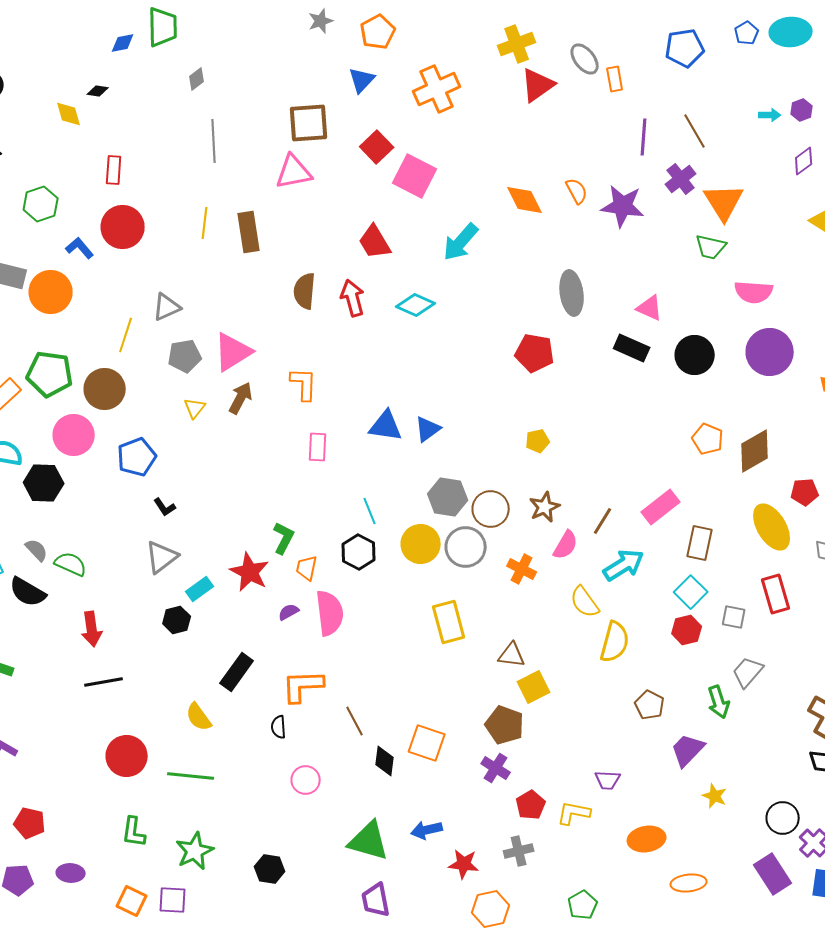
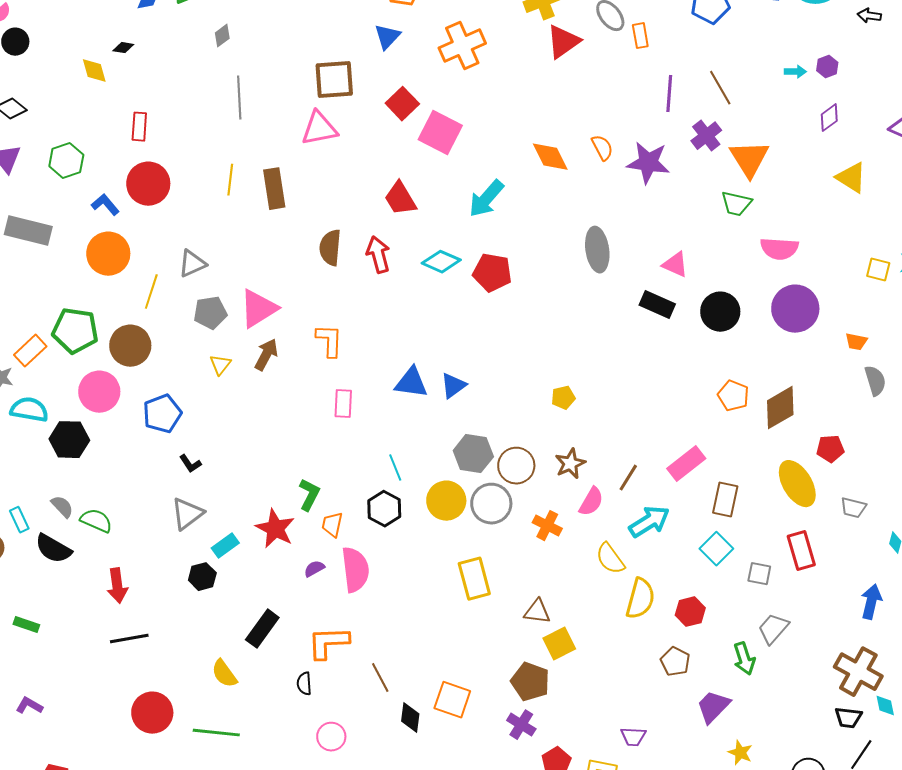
orange circle: (51, 292) -> (108, 254), moved
red pentagon: (535, 353) -> (492, 273), moved
red hexagon: (687, 630) -> (690, 612), moved

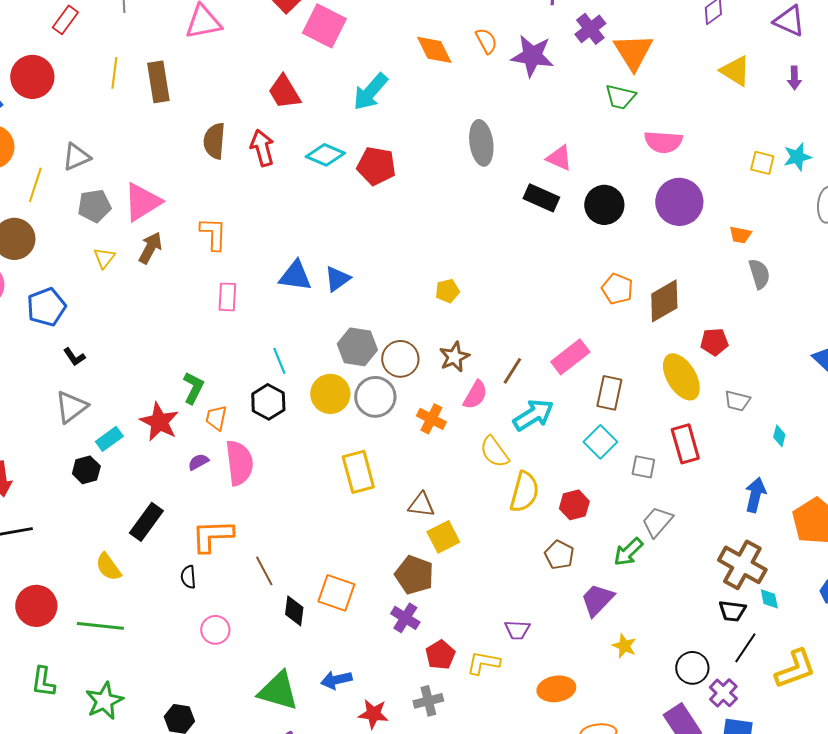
red rectangle: (139, 127) -> (65, 20), moved, turned 32
green arrow: (744, 659) -> (628, 552), turned 64

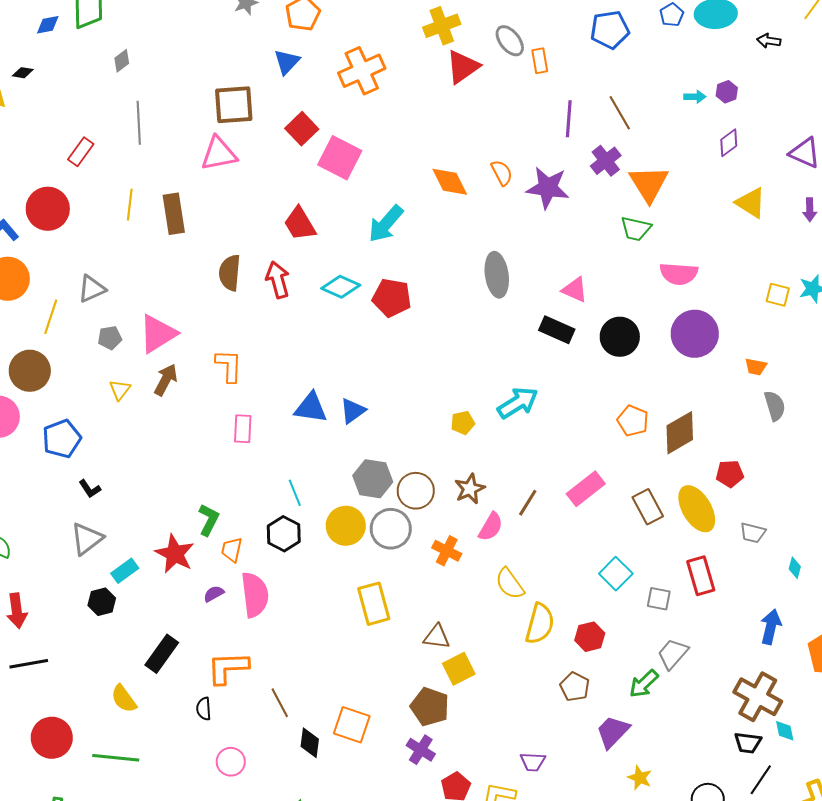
gray pentagon: (94, 206) -> (110, 338), size x0.7
brown rectangle: (609, 393) -> (648, 507), moved, turned -40
cyan arrow: (533, 415) -> (518, 403), moved

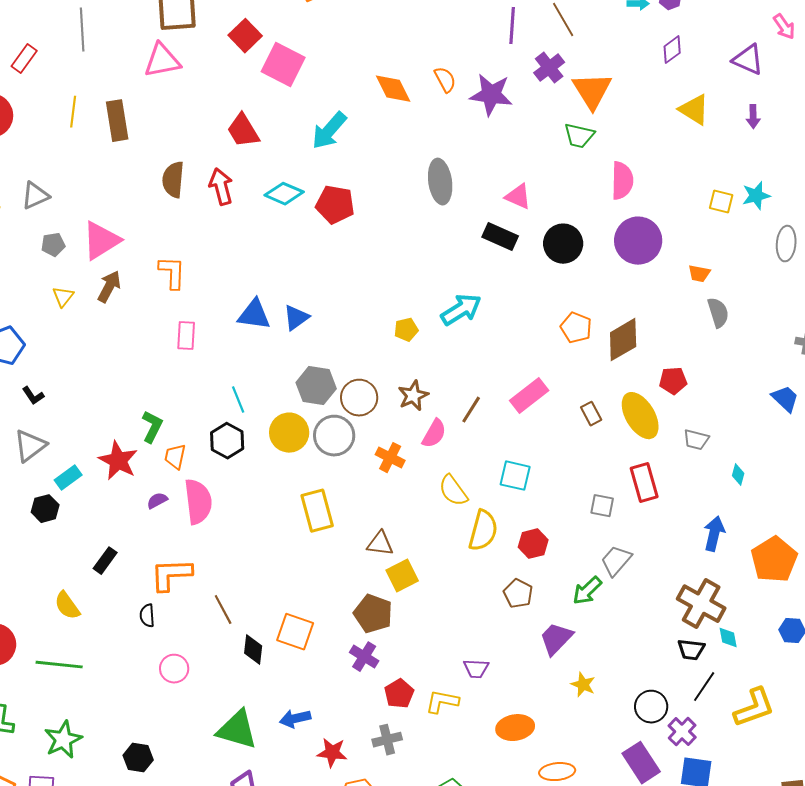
pink semicircle: (679, 274) -> (622, 181), turned -93
brown rectangle: (648, 507) -> (591, 414), size x0.7
cyan square: (616, 574) -> (515, 476), moved, turned -32
black rectangle: (162, 654) -> (105, 561), size x0.7

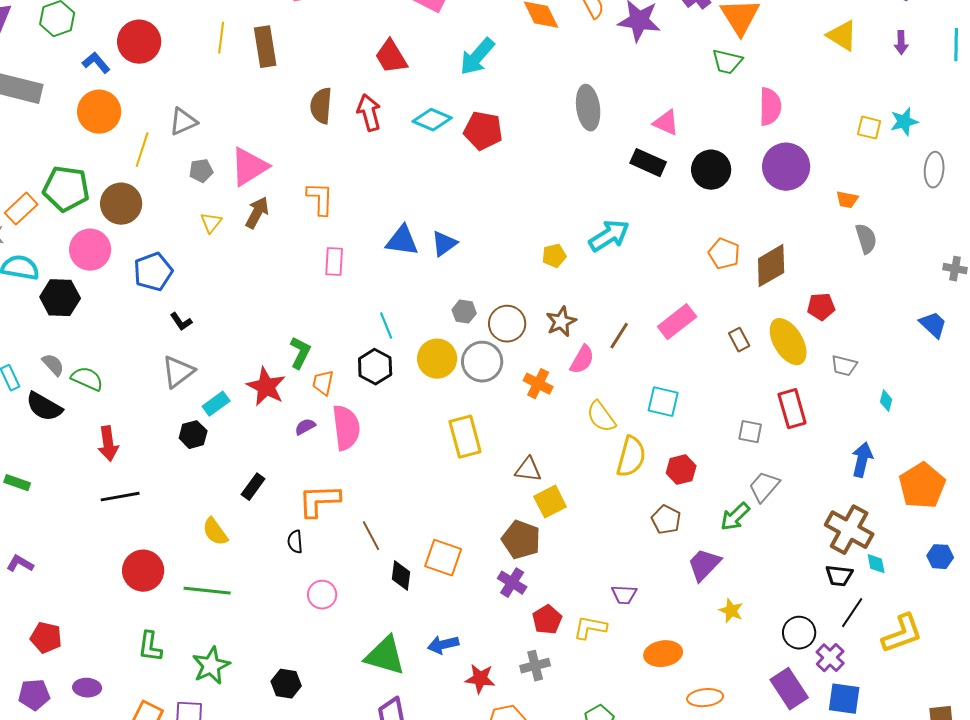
gray hexagon: (316, 386) -> (464, 312), size x0.6

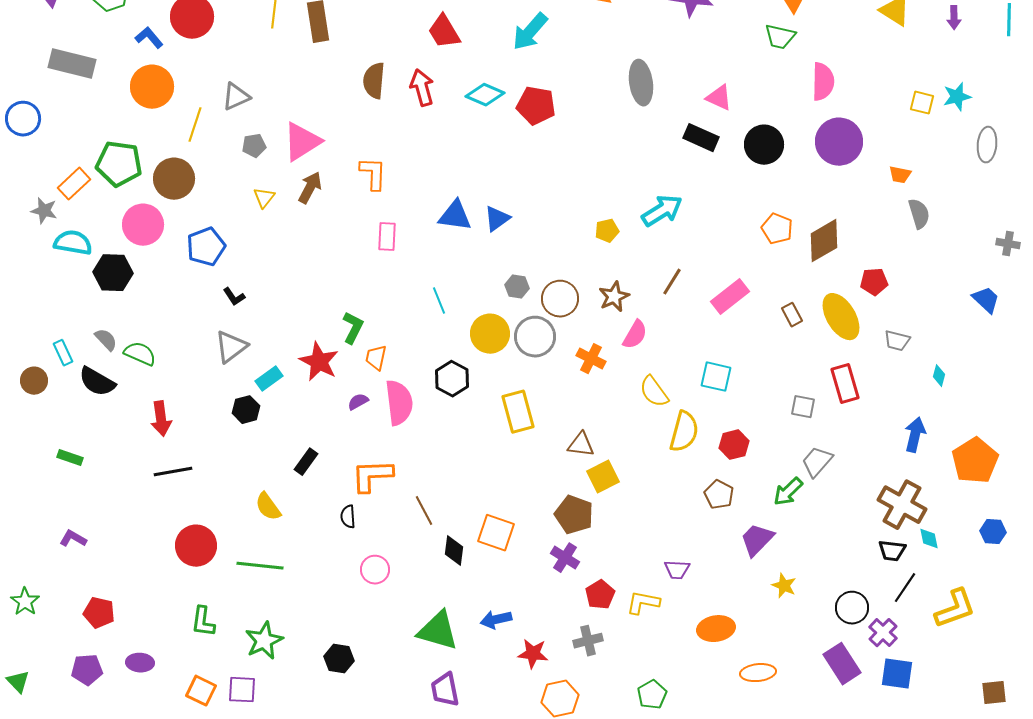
brown line: (619, 336) -> (672, 282), moved
black hexagon: (375, 367) -> (452, 379), moved

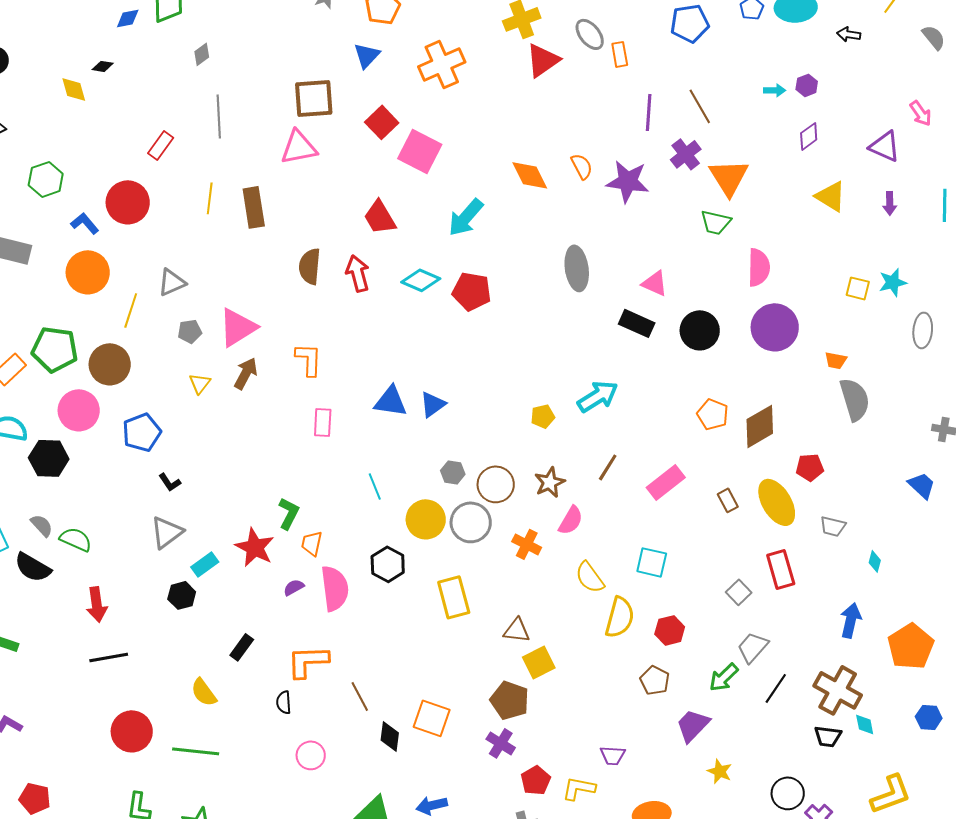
gray semicircle: (919, 214) -> (855, 399), size x1.4
gray square: (803, 407) -> (739, 592), turned 35
black line: (905, 588) -> (776, 688), moved

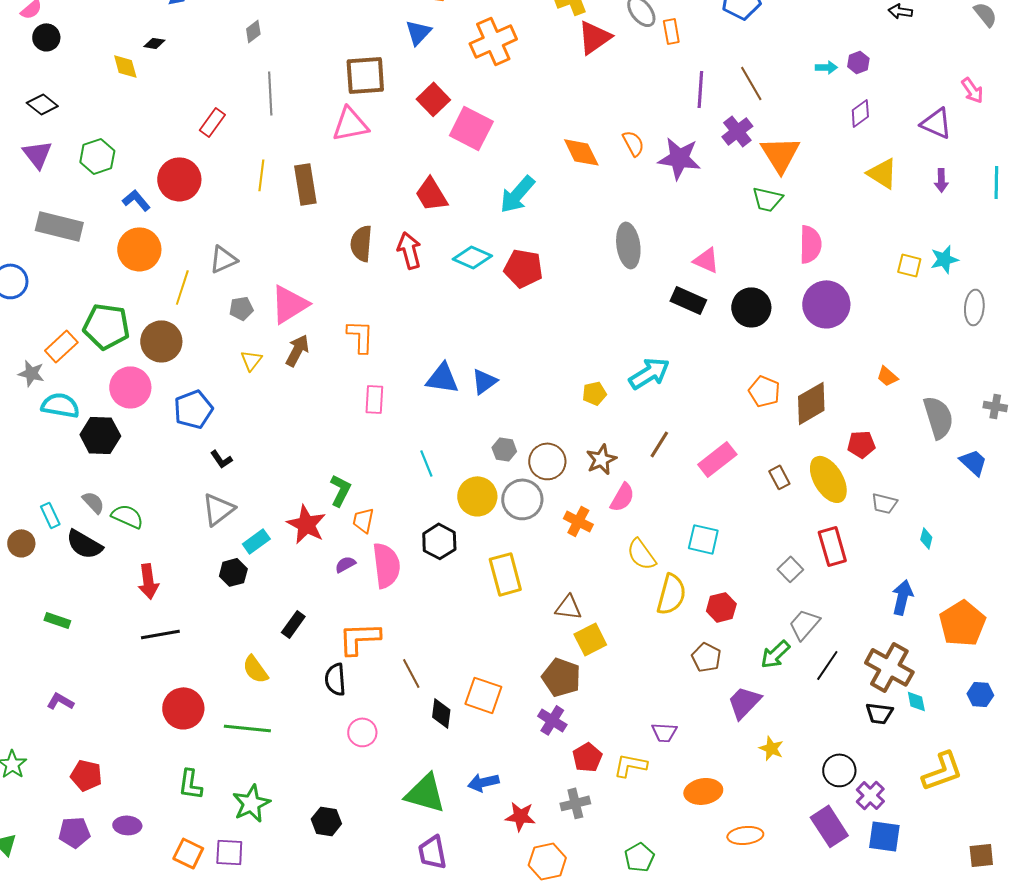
orange trapezoid: (836, 360) -> (887, 376), moved, turned 30
gray semicircle: (855, 399) -> (938, 417), moved
black semicircle: (284, 702) -> (335, 679), size x1.4

